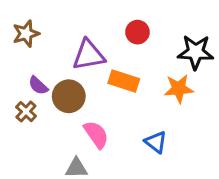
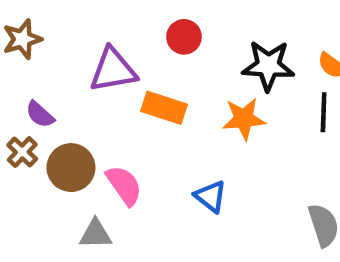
brown circle: (69, 96) -> (71, 168), moved

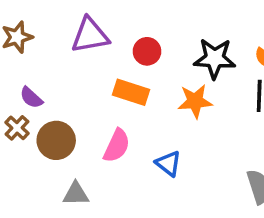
red circle: (184, 37) -> (147, 51), moved
purple triangle: (113, 70) -> (90, 35), moved
pink semicircle: (124, 185) -> (117, 146), moved, turned 60

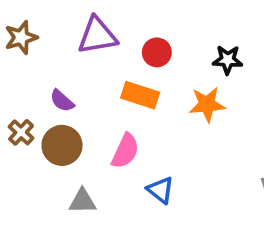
black star: (215, 58) -> (228, 60), size x0.7
purple semicircle: (31, 98) -> (62, 101), moved
blue triangle: (168, 164) -> (161, 190), moved

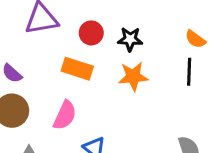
black star: (228, 60) -> (130, 39), moved

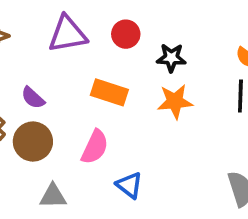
red circle: (91, 33) -> (126, 34), moved

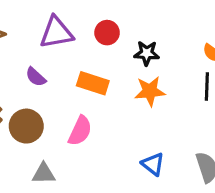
purple semicircle: (33, 98) -> (36, 77), moved
blue triangle: (129, 185) -> (153, 164), moved

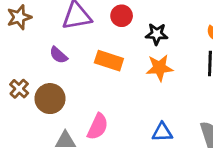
pink semicircle: (80, 131) -> (98, 127), moved
blue triangle: (153, 164) -> (162, 132), turned -40

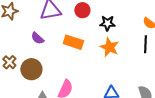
orange star: (159, 68) -> (109, 47), turned 30

